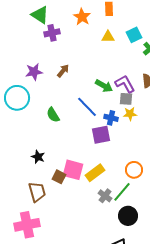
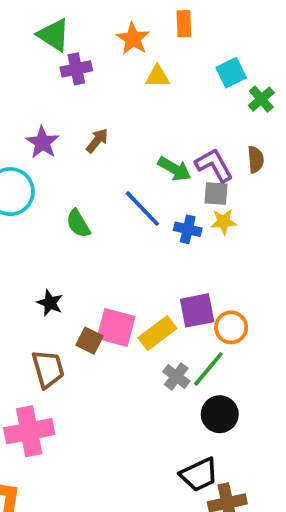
yellow triangle: (108, 37) -> (157, 76), moved
purple star: (34, 72) -> (42, 142), turned -30
purple square: (101, 135) -> (197, 310), moved

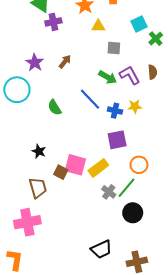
gray square: (216, 193) -> (114, 48), moved
purple square: (197, 310) -> (117, 140), moved
black trapezoid: (199, 475) -> (101, 249), moved

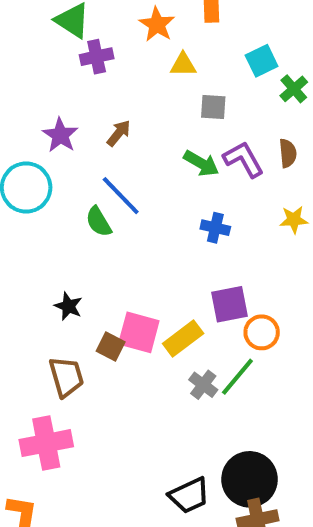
blue line: (90, 99) -> (121, 196), moved
yellow star: (135, 106) -> (294, 220), moved
purple square: (117, 140) -> (229, 304), moved
black circle: (133, 213) -> (250, 479), moved, size x1.4

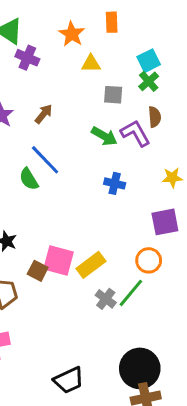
purple cross: (97, 57) -> (27, 58), turned 35
green cross: (294, 89) -> (149, 81), moved
brown semicircle: (288, 153) -> (155, 117), moved
purple square: (229, 304) -> (165, 222), moved
black trapezoid: (189, 495) -> (69, 380), moved

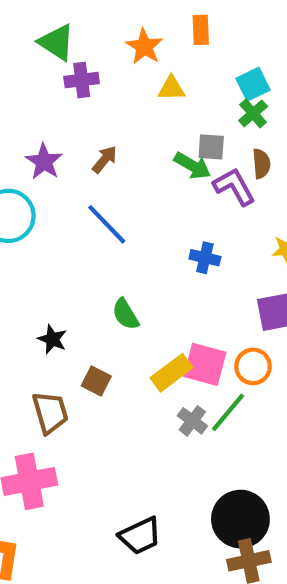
purple cross: (27, 58) -> (82, 80), turned -30
gray square: (113, 95) -> (211, 147), moved
green arrow: (104, 136) -> (192, 166), moved
green semicircle: (29, 179) -> (125, 314), moved
pink square: (58, 260) -> (205, 364), moved

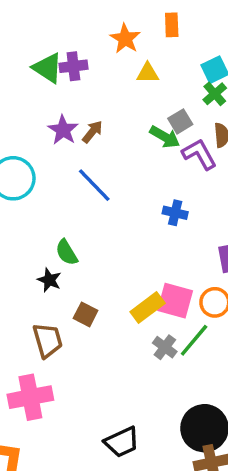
green triangle: (57, 42) -> (48, 68), moved
gray square: (211, 147) -> (180, 121), turned -35
purple star: (44, 162) -> (63, 130), moved
green semicircle: (125, 314) -> (67, 252), moved

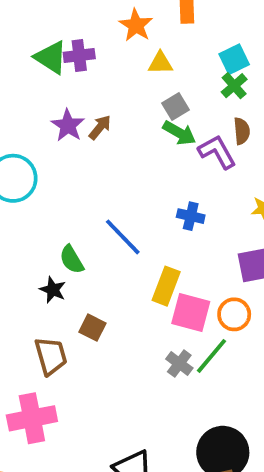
gray square: (180, 121) -> (176, 106), moved
blue line: (94, 185) -> (123, 237), moved
yellow rectangle: (148, 308) -> (166, 286), moved, turned -32

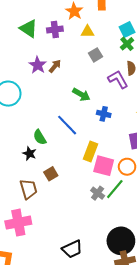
purple cross: (79, 55) -> (55, 30), moved
green arrow: (179, 133) -> (81, 95), moved
brown square: (92, 328) -> (51, 174), turned 32

